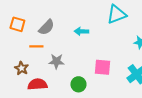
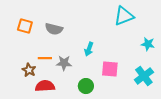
gray semicircle: (46, 27) -> (54, 29), turned 60
cyan arrow: (81, 31) -> (89, 49), moved, turned -72
orange line: (36, 46) -> (45, 58), moved

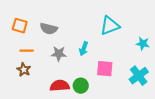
cyan triangle: (124, 16) -> (110, 26), moved
orange line: (45, 58) -> (27, 51), moved
gray star: (64, 63) -> (59, 54), moved
red semicircle: (45, 86) -> (60, 86), moved

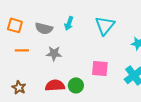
cyan triangle: (110, 26) -> (105, 25), turned -30
cyan arrow: (84, 49) -> (69, 23), moved
brown star: (24, 70) -> (19, 87), moved

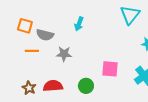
cyan triangle: (105, 25) -> (130, 15), moved
gray semicircle: (44, 28) -> (45, 35), moved
red semicircle: (55, 85) -> (53, 86), moved

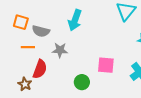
cyan arrow: (79, 24) -> (75, 20), size x1.5
red semicircle: (53, 86) -> (40, 69), moved, turned 114

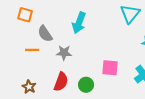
orange square: (21, 22) -> (25, 15), moved
gray semicircle: (41, 31) -> (45, 34), turned 42
red semicircle: (40, 69) -> (61, 82), moved

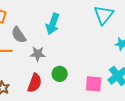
pink square: (110, 68) -> (94, 84), moved
green circle: (86, 85) -> (60, 74), moved

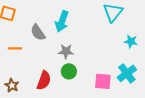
gray semicircle: (19, 35) -> (38, 32), moved
gray star: (38, 54) -> (66, 51), moved

